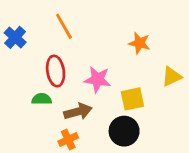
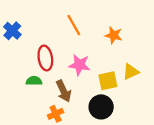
orange line: (64, 26) -> (74, 25), moved
yellow triangle: (172, 77) -> (131, 72), moved
brown arrow: (78, 112) -> (64, 91), turned 80

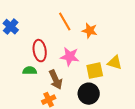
orange star: (114, 35) -> (90, 31), moved
yellow triangle: (131, 72) -> (115, 63), turned 42

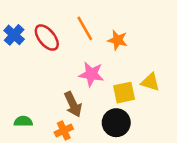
red ellipse: (40, 51) -> (47, 38), moved, turned -30
green semicircle: (30, 71) -> (23, 121), moved

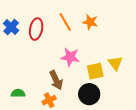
red ellipse: (47, 38) -> (36, 29), turned 50
orange star: (118, 40) -> (90, 22), moved
yellow triangle: (150, 82) -> (115, 63), turned 35

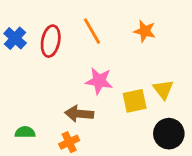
orange star: (90, 22) -> (145, 31), moved
brown arrow: (56, 80) -> (79, 114), turned 120
black circle: (89, 94) -> (169, 134), moved

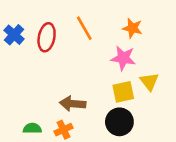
pink star: (99, 81) -> (123, 58), moved
green semicircle: (25, 132) -> (32, 128), moved
black circle: (169, 134) -> (119, 122), moved

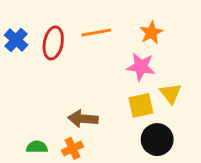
orange line: (84, 28) -> (96, 33), turned -70
orange star: (132, 28) -> (151, 33), turned 30
black circle: (119, 122) -> (157, 140), moved

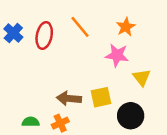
orange line: (96, 33) -> (80, 27), turned 60
yellow square: (141, 105) -> (101, 97), moved

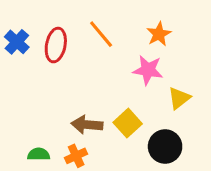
yellow triangle: (142, 77) -> (179, 98), turned 30
yellow square: (101, 97) -> (128, 123), turned -30

